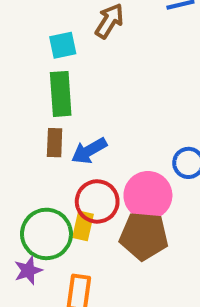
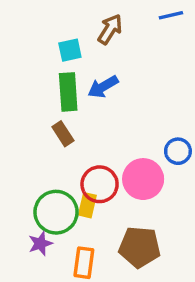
brown rectangle: (55, 143) -> (63, 134), turned -35
blue arrow: (89, 151) -> (103, 87), moved
brown pentagon: (144, 236) -> (140, 247), moved

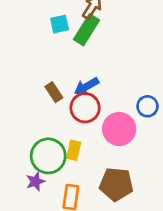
blue arrow: (103, 87) -> (86, 86), moved
green rectangle: (68, 92) -> (86, 30), moved, turned 36
red circle: (100, 184) -> (85, 108), moved

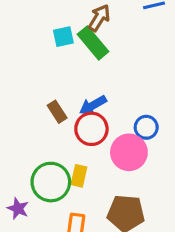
green rectangle: (86, 30) -> (93, 43), turned -72
blue circle: (147, 106) -> (146, 127), moved
purple star: (35, 181) -> (18, 209), moved, turned -30

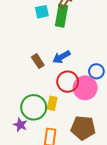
green rectangle: (93, 43) -> (61, 16), turned 50
red circle: (91, 129) -> (68, 82), moved
purple star: (18, 209) -> (20, 125), moved

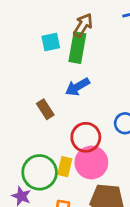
blue arrow: (61, 57) -> (77, 87), moved
pink circle: (85, 88) -> (91, 163), moved

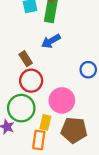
red circle: (86, 137) -> (31, 81), moved
yellow rectangle: (65, 167) -> (45, 122), moved

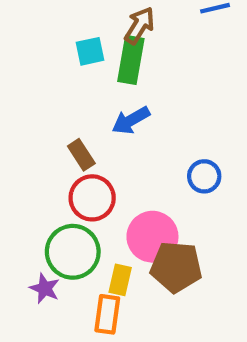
brown pentagon: (74, 130) -> (176, 267), moved

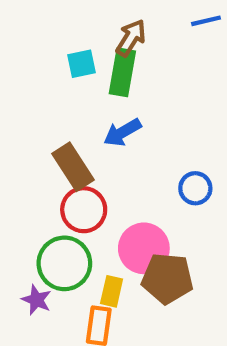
brown rectangle: (81, 155) -> (73, 167), size x1.5

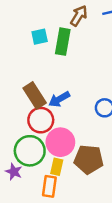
brown arrow: (131, 38) -> (79, 16), moved
blue arrow: (122, 132) -> (59, 99), moved
pink circle: (144, 248) -> (60, 142), moved

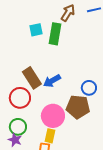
red circle: (41, 120) -> (20, 98), moved
green circle: (30, 151) -> (18, 127), moved, size x0.7
brown pentagon: (89, 159) -> (78, 107), moved

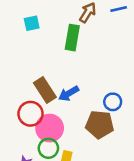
cyan square: (36, 30) -> (32, 23), moved
pink circle: (53, 116) -> (50, 128), moved
green circle: (18, 127) -> (48, 148), moved

